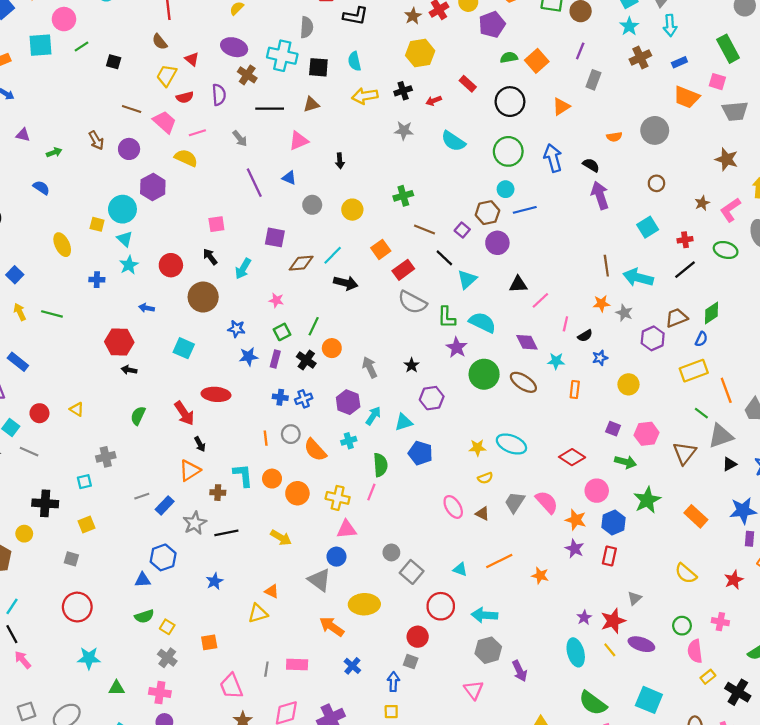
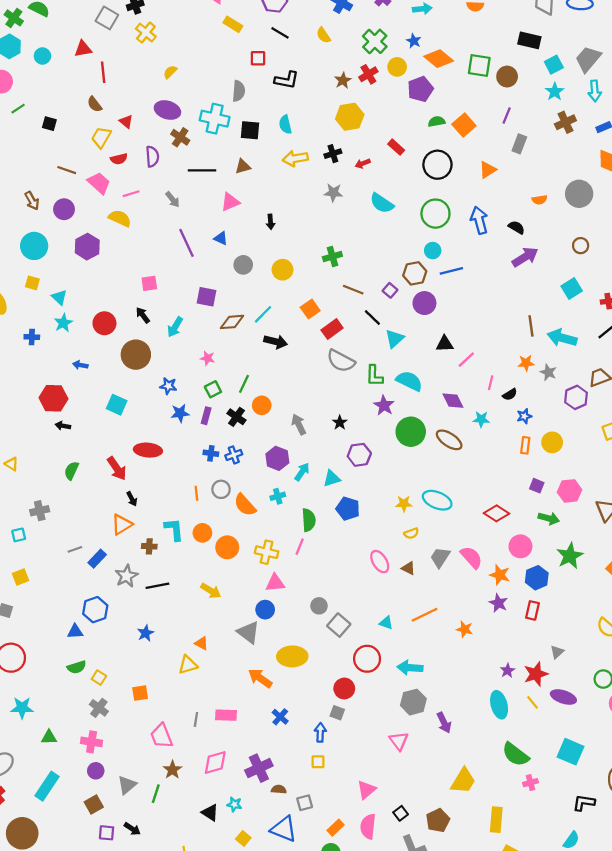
purple arrow: (600, 195) -> (525, 257), turned 76
cyan circle: (122, 209) -> (34, 246), moved
orange rectangle: (575, 390) -> (525, 445), moved

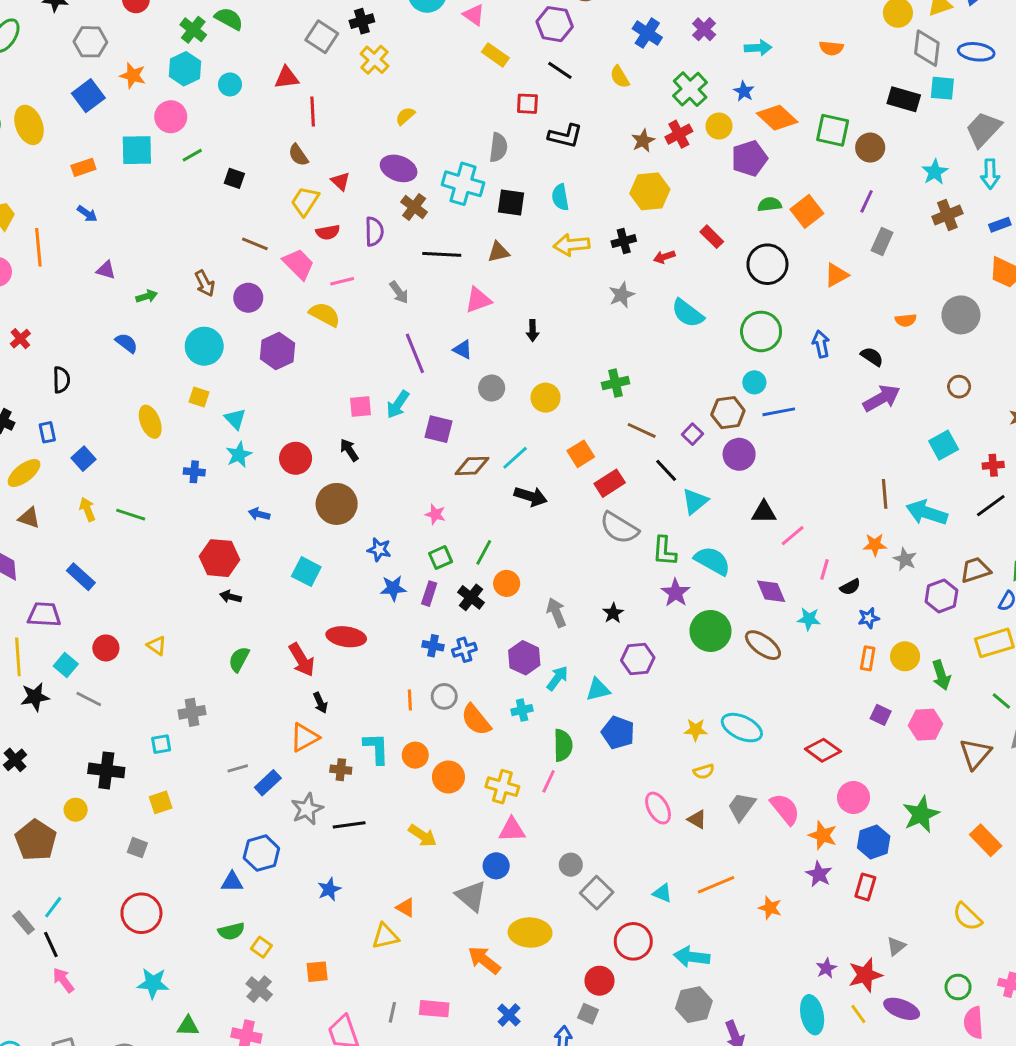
cyan square: (554, 65) -> (942, 88), moved, turned 30
gray star: (333, 193) -> (622, 295), turned -30
blue arrow: (479, 220) -> (821, 344), size x0.7
cyan arrow: (175, 327) -> (398, 404), moved
green arrow: (549, 518) -> (941, 675), moved, turned 54

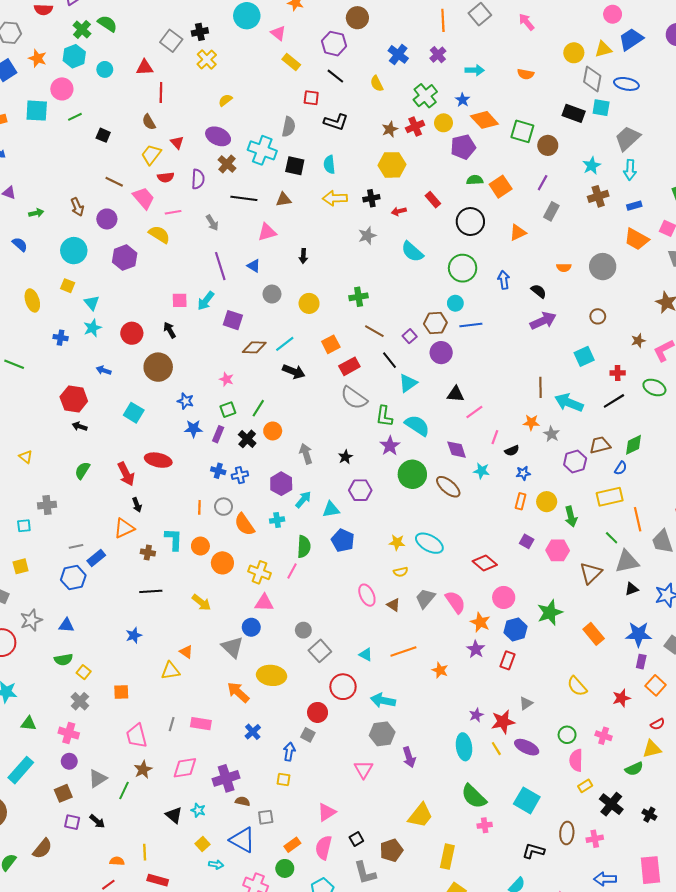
gray star: (307, 809) -> (31, 620), moved
blue hexagon: (261, 853) -> (73, 578), moved

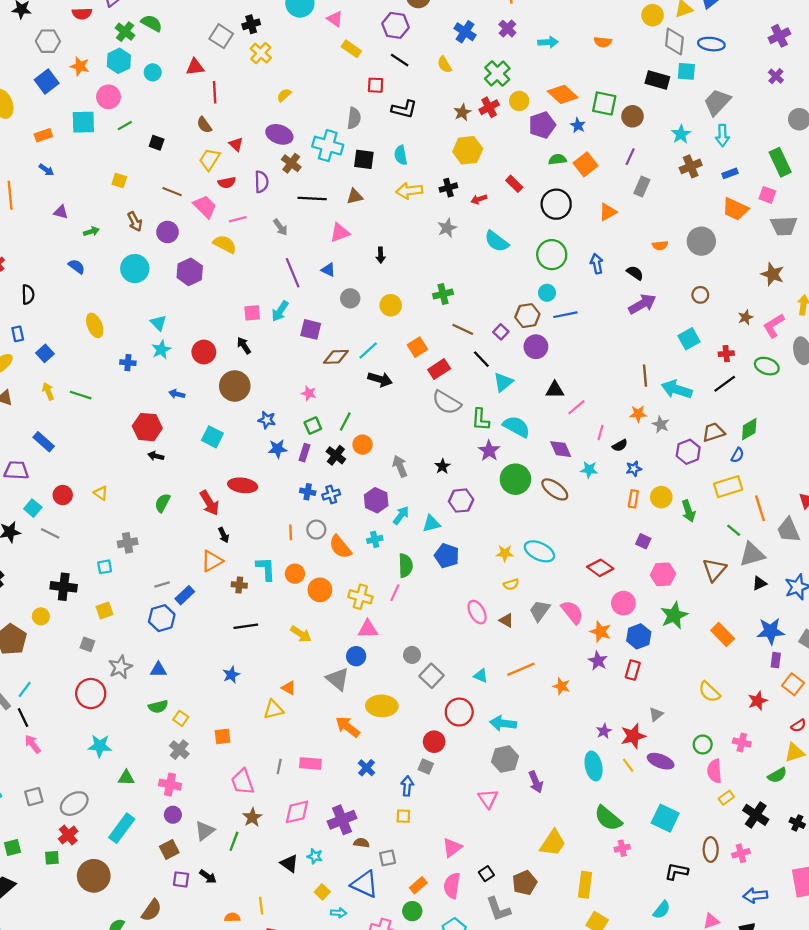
blue star: (463, 100) -> (578, 125), moved
yellow square: (68, 286) -> (119, 181), moved
pink hexagon: (558, 550) -> (663, 574), moved

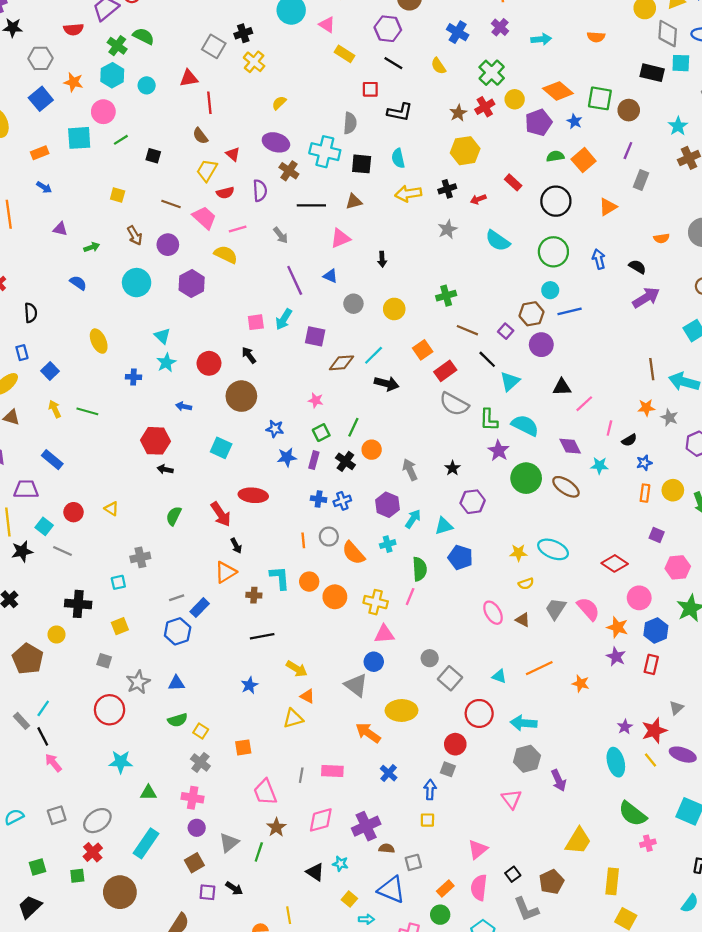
yellow arrow: (301, 634) -> (297, 669), moved

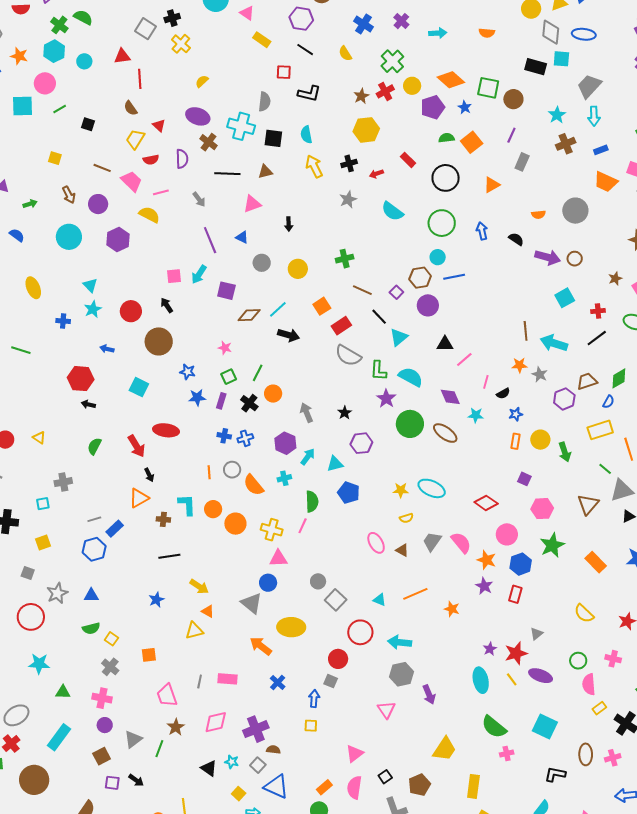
yellow arrow: (408, 194) -> (314, 166), turned 70
purple arrow: (646, 298) -> (548, 257), moved, turned 45
gray square: (413, 862) -> (258, 765), moved, turned -35

